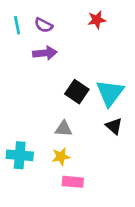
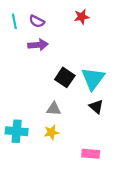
pink rectangle: (73, 182) -> (91, 154), moved

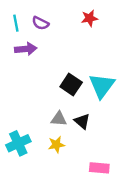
purple arrow: (38, 45) -> (26, 49), moved
black triangle: (96, 107) -> (82, 121), moved
cyan cross: (17, 131) -> (18, 143), turned -30

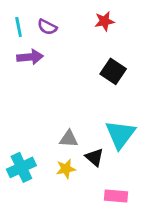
black square: (71, 84) -> (113, 71), moved
cyan triangle: (102, 86) -> (120, 134), moved
black triangle: (82, 121) -> (94, 157), moved

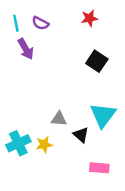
purple arrow: (30, 57) -> (26, 49), turned 65
yellow star: (66, 169) -> (44, 145), moved

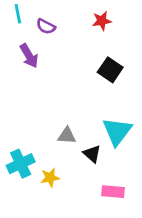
cyan line: (16, 23) -> (18, 14), moved
yellow star: (44, 145) -> (50, 178), moved

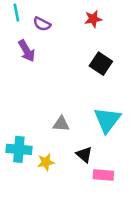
black triangle: (92, 154) -> (84, 155), moved
cyan cross: (21, 164) -> (19, 149), turned 30

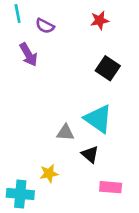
cyan triangle: (107, 120) -> (98, 119), moved, turned -32
cyan cross: (19, 149) -> (20, 194), moved
black triangle: (84, 155) -> (90, 154), moved

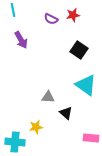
purple semicircle: (45, 26) -> (51, 19), moved
cyan triangle: (98, 119) -> (86, 85), moved
pink rectangle: (111, 187) -> (91, 138), moved

